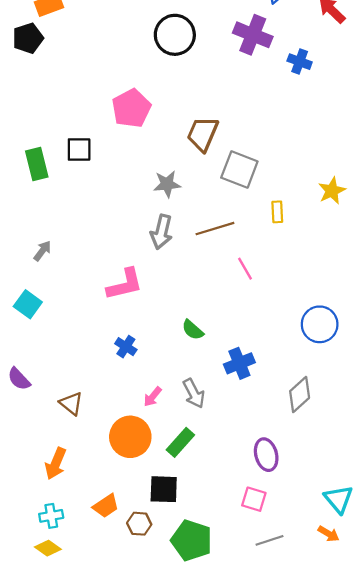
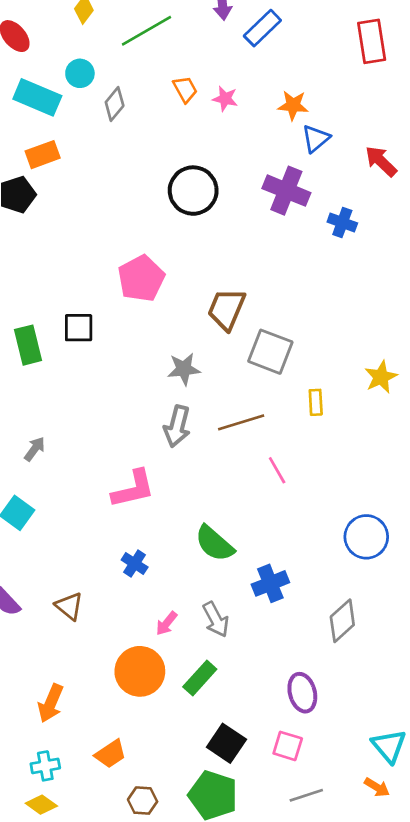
green semicircle: (193, 330) -> (214, 543), size x1.5
brown triangle: (71, 403) -> (69, 606), moved
black square: (164, 489) -> (226, 743), moved, turned 32
brown hexagon: (139, 524) -> (143, 801), moved

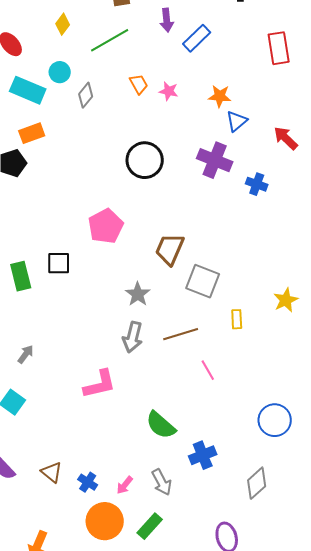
gray star: (184, 369) -> (138, 294), turned -30
blue cross: (135, 563) -> (88, 482), moved

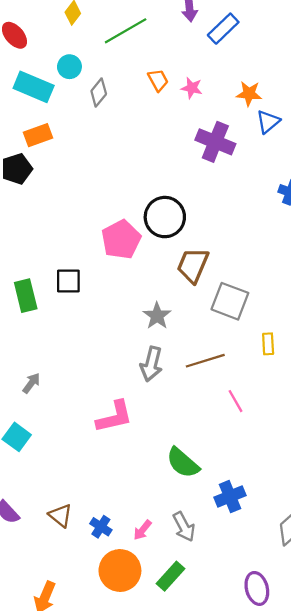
black circle: (145, 160) -> (165, 217), moved
purple cross: (215, 160) -> (215, 142), moved

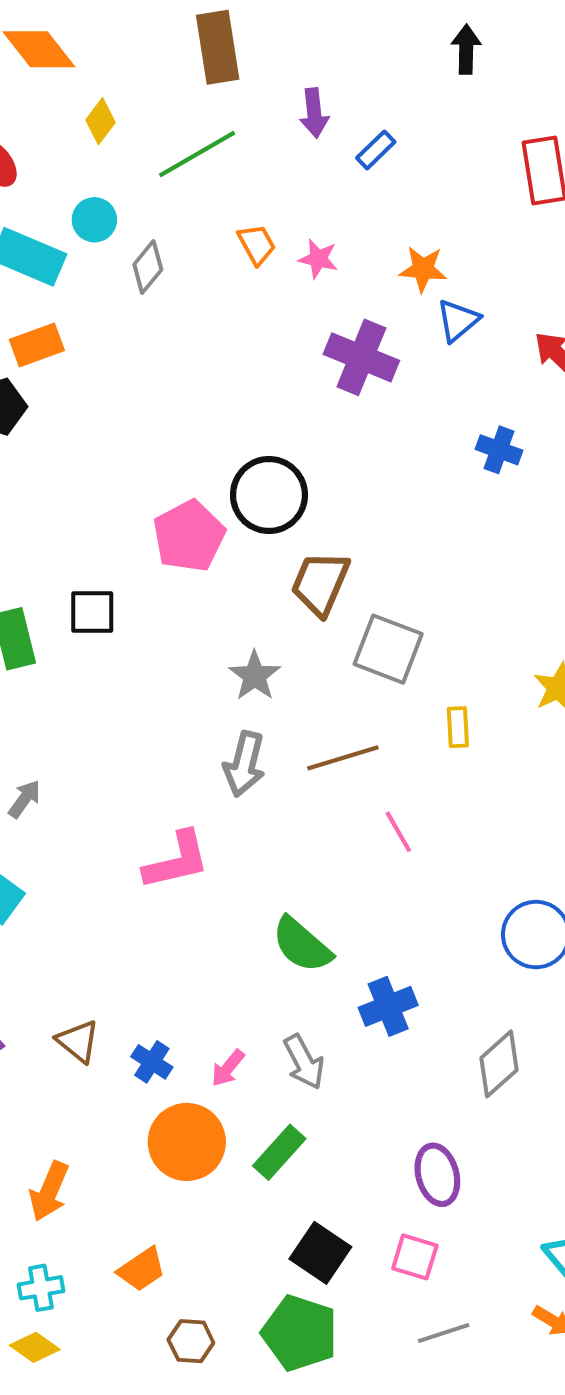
blue rectangle: (223, 29) -> (376, 150), size x0.7

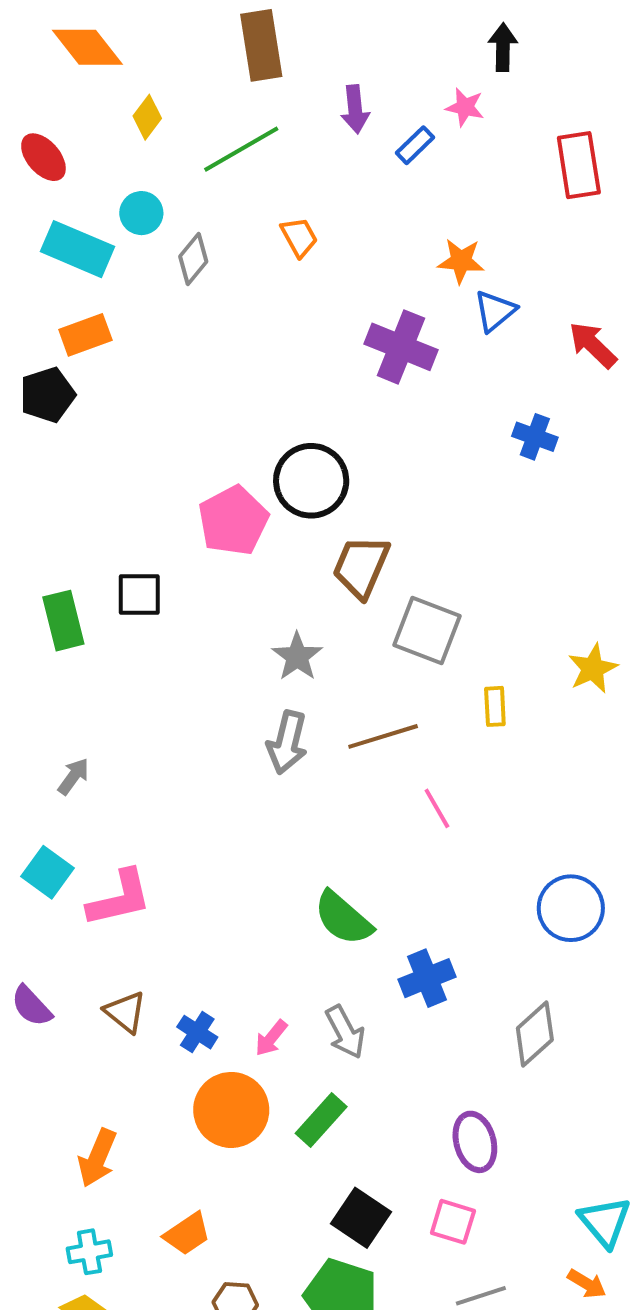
pink star: (318, 259) -> (465, 107), moved
pink L-shape: (177, 861) -> (119, 898), moved

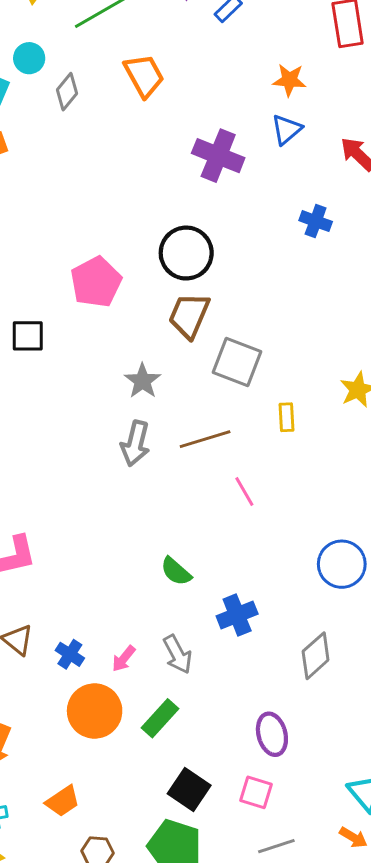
orange trapezoid: (299, 237) -> (144, 76), size x1.5
orange star: (461, 261) -> (289, 80), moved
black circle: (311, 481) -> (186, 253), moved
green semicircle: (343, 918) -> (176, 571), size x0.7

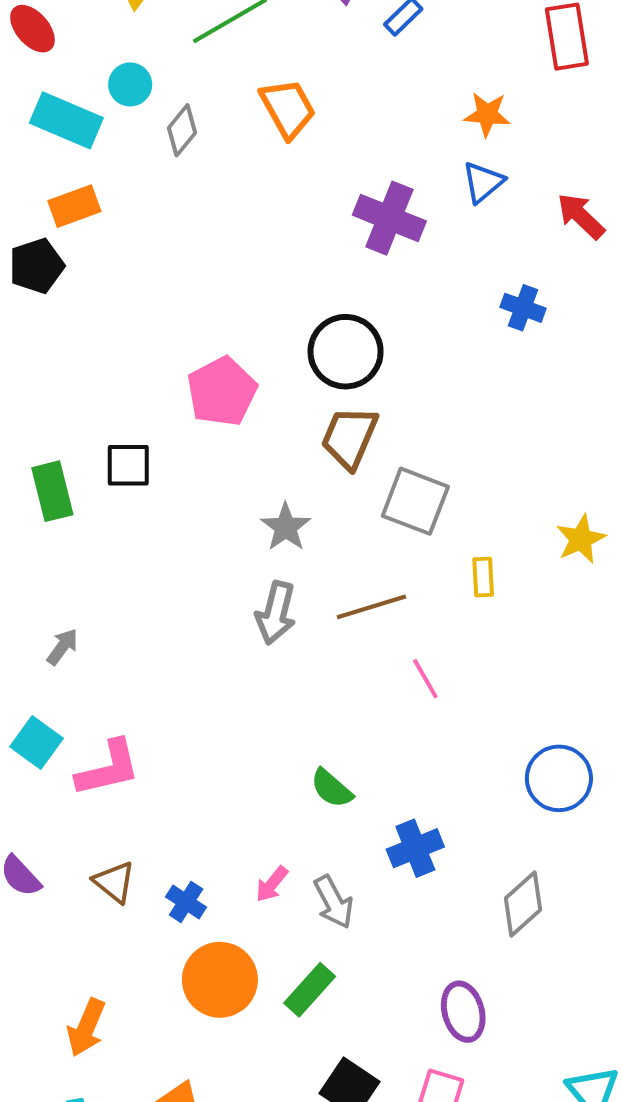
pink arrow: (124, 659) -> (272, 884), moved

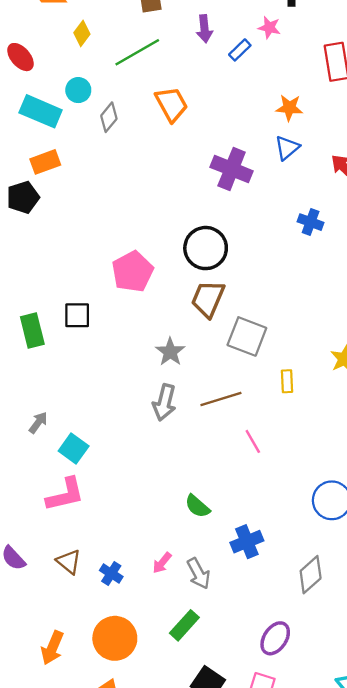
cyan square: (36, 742) -> (74, 448), moved
orange circle: (220, 980) -> (115, 638), moved
purple ellipse: (463, 1012) -> (275, 638), turned 48

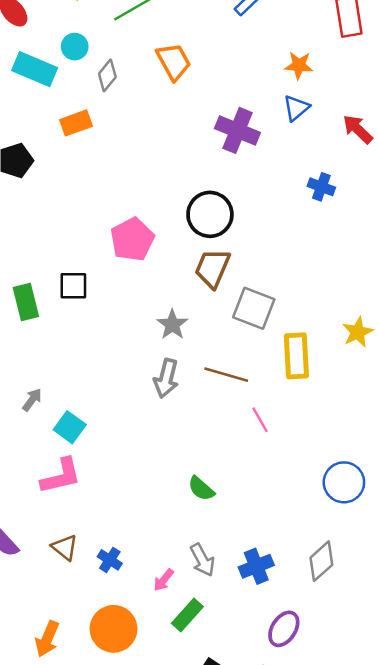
orange rectangle: (45, 162) -> (76, 123), moved
yellow rectangle: (287, 381) -> (296, 356), size x1.8
brown line: (221, 399) -> (226, 375), turned 33
blue cross: (247, 542) -> (256, 566), moved
pink arrow: (162, 563) -> (164, 580), moved

